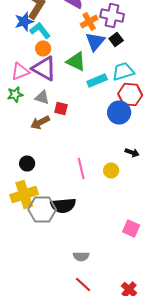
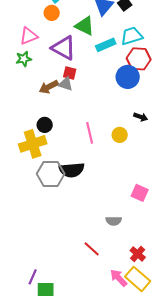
purple triangle: (44, 68) -> (64, 48), moved
gray triangle: (42, 98) -> (66, 84), moved
black circle: (27, 164) -> (45, 125), moved
yellow cross: (24, 194) -> (33, 144), moved
gray semicircle: (81, 256) -> (114, 221), moved

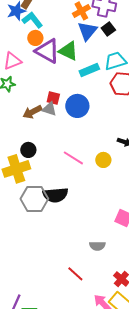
purple triangle: (64, 48) -> (47, 51), moved
blue circle: (128, 77) -> (77, 106), moved
pink line: (90, 133) -> (73, 158), turned -45

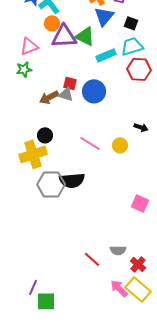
black square: (108, 29) -> (131, 23), moved, turned -32
purple triangle: (47, 51) -> (64, 36), turned -32
gray semicircle: (97, 246) -> (118, 250), moved

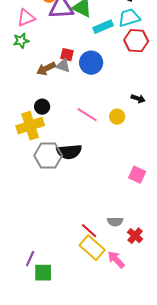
yellow rectangle: (138, 289) -> (92, 248), moved

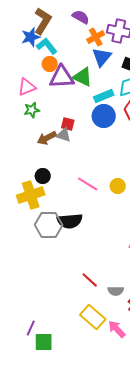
green star: (21, 41) -> (32, 110), moved
blue circle: (91, 63) -> (104, 116), moved
red line: (89, 231) -> (90, 280), moved

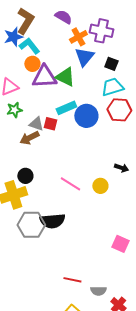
cyan rectangle: (104, 96) -> (66, 108), moved
gray triangle: (64, 135) -> (36, 124), moved
red line: (90, 280) -> (72, 280), turned -30

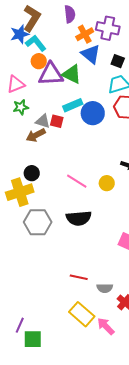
purple semicircle: (63, 17) -> (70, 14), turned 54
blue triangle: (84, 57) -> (91, 54), turned -30
black semicircle: (52, 221) -> (79, 218), moved

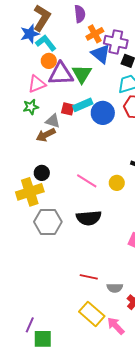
purple cross: (108, 28) -> (116, 42), moved
green triangle: (72, 74) -> (82, 74), turned 35
pink triangle: (16, 84) -> (37, 84), moved
red square: (57, 121) -> (68, 109), moved

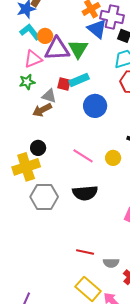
cyan L-shape: (46, 43) -> (30, 32), moved
blue circle: (103, 113) -> (95, 106), moved

